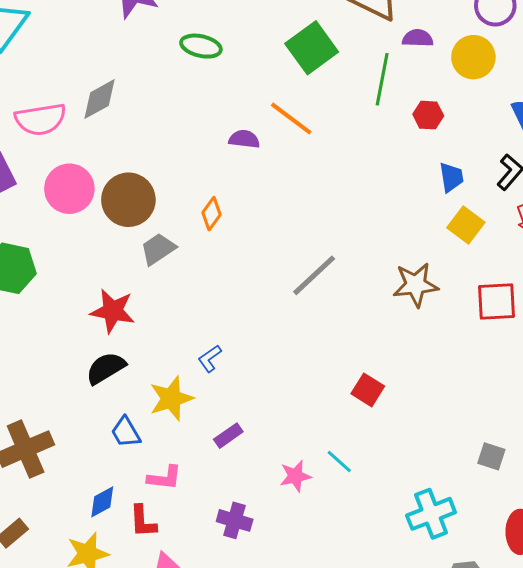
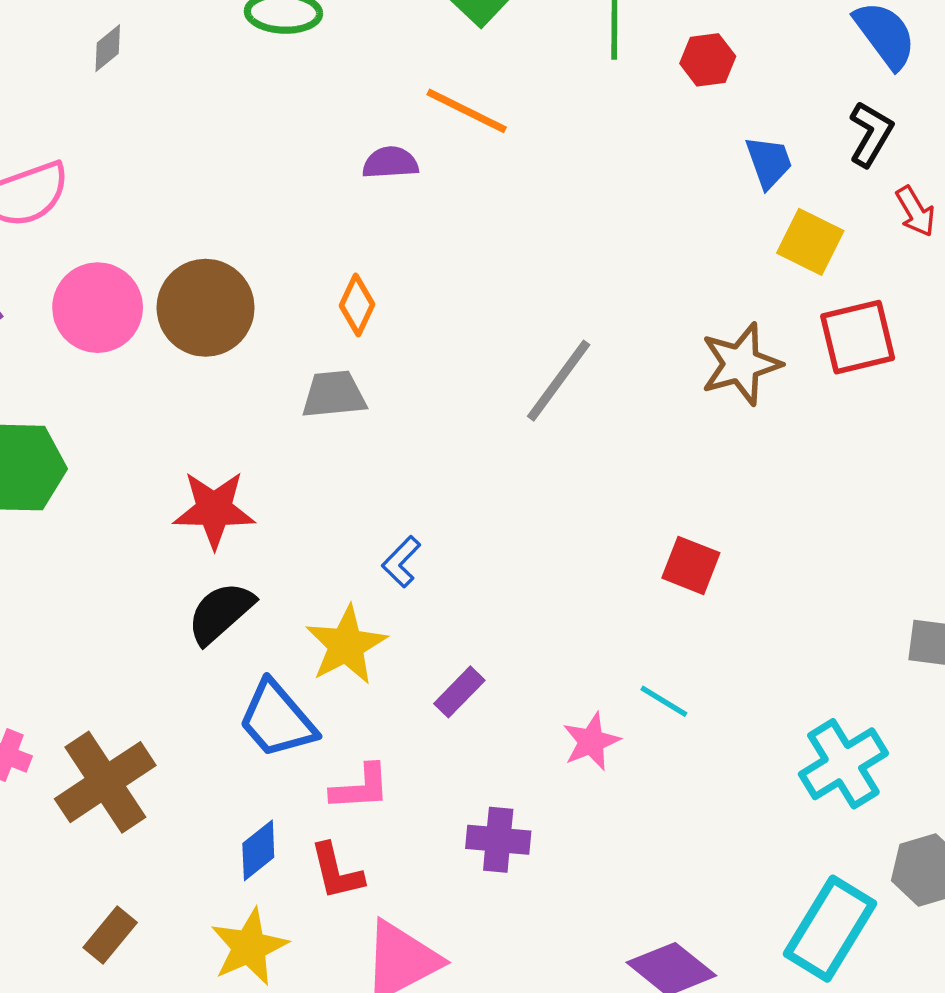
gray diamond: (100, 99) -> (108, 48), moved, size x0.6
gray trapezoid: (158, 249) -> (334, 394), moved, turned 39
red square: (497, 302) -> (858, 337), moved
blue trapezoid: (126, 432) -> (277, 720), size x1.4

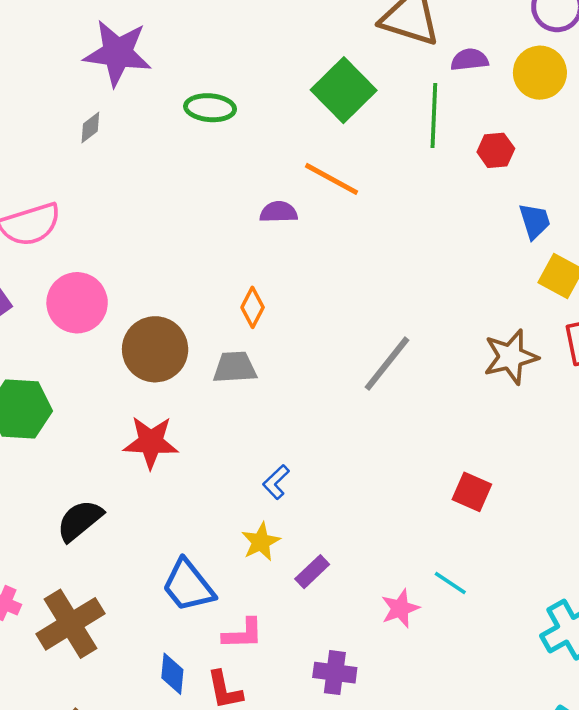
brown circle: (206, 308) -> (155, 349), moved
black semicircle: (221, 613) -> (80, 521), moved
yellow star: (346, 645) -> (261, 542), moved, size x0.7
blue diamond: (258, 850) -> (172, 674), turned -48

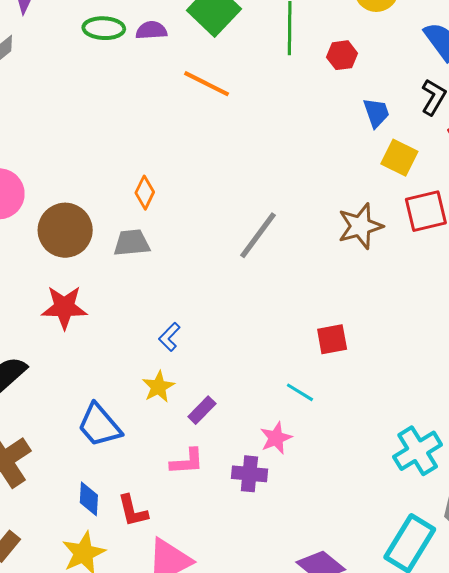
purple semicircle: (279, 212) -> (151, 30), moved
red square: (472, 492) -> (332, 339), turned -32
cyan line: (450, 583) -> (300, 392), moved
pink L-shape: (243, 634) -> (187, 462), moved
purple cross: (335, 673) -> (249, 474), moved

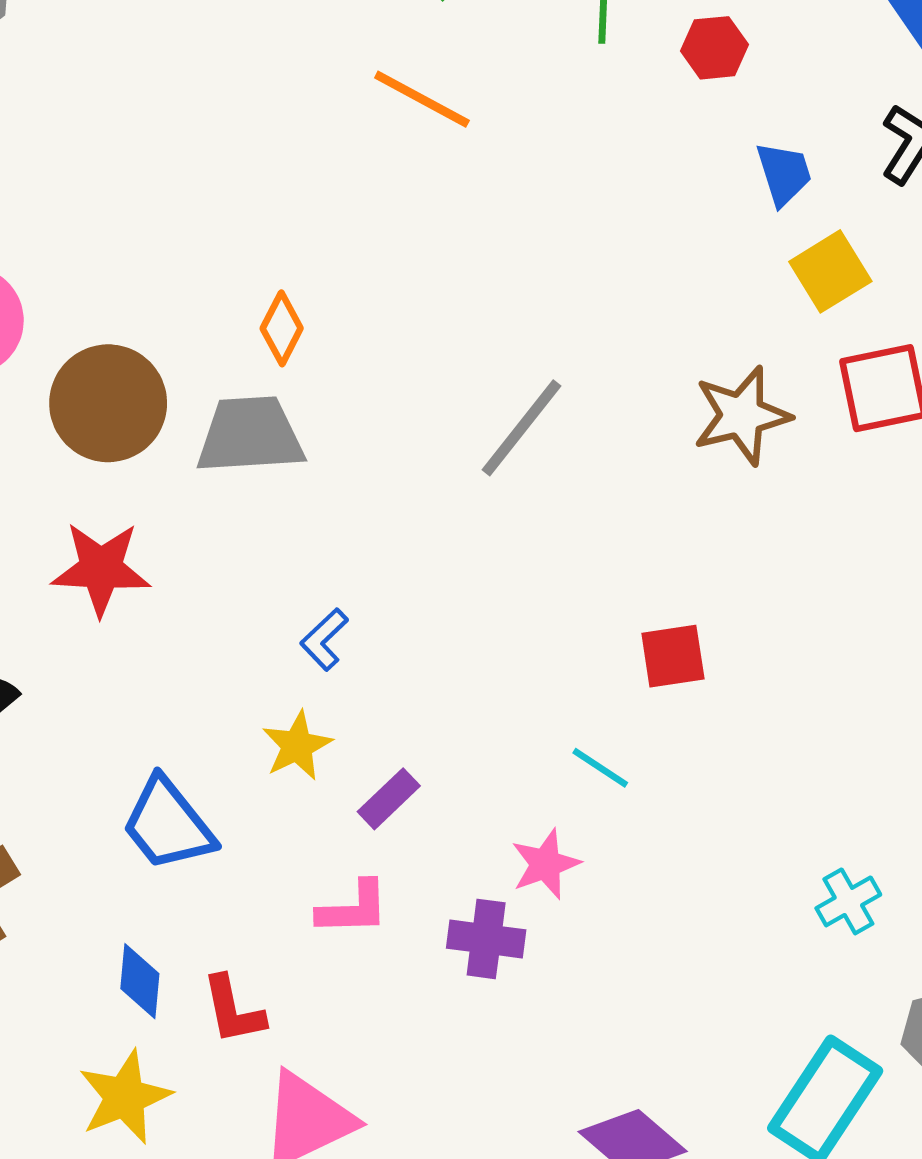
yellow square: (399, 158) -> (830, 271), turned 30
gray trapezoid: (132, 243) -> (250, 435), size x1.4
cyan cross: (418, 451) -> (848, 901), size x0.6

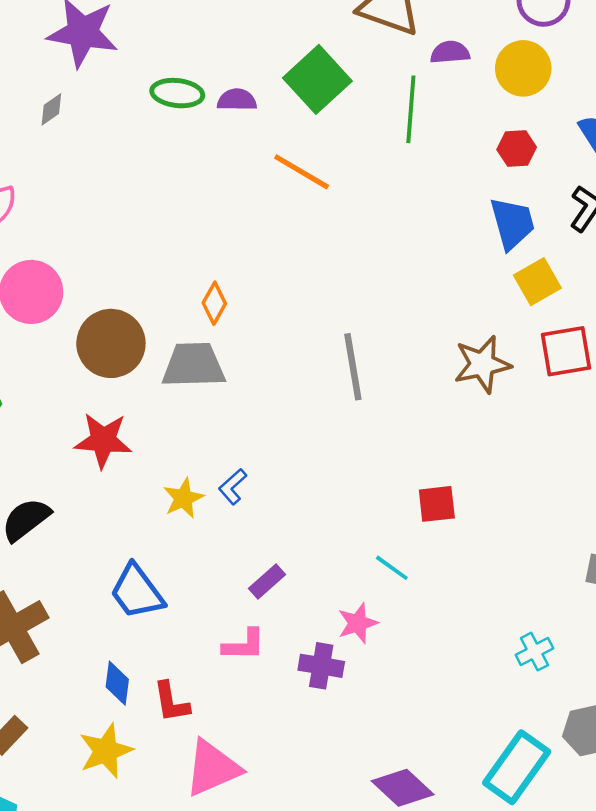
red hexagon: (714, 48) -> (517, 148), moved
blue trapezoid: (784, 174) -> (512, 223), size x1.4
gray line: (521, 428) -> (353, 367), turned -50
yellow star: (297, 746) -> (183, 498), moved

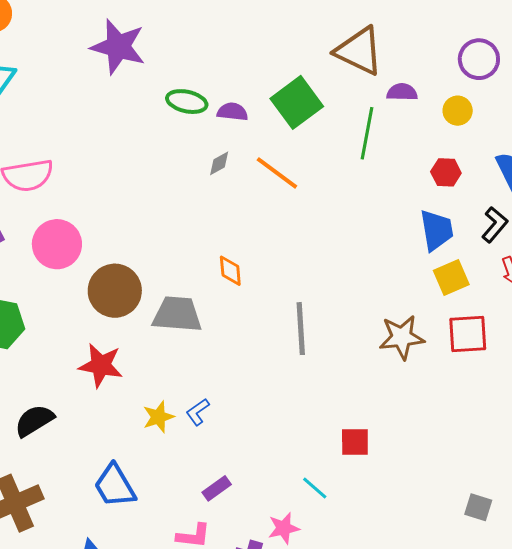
yellow circle: (523, 68) -> (458, 111), size x0.7
gray diamond: (51, 109) -> (219, 163), moved
orange diamond: (214, 303) -> (230, 271), moved, turned -40

